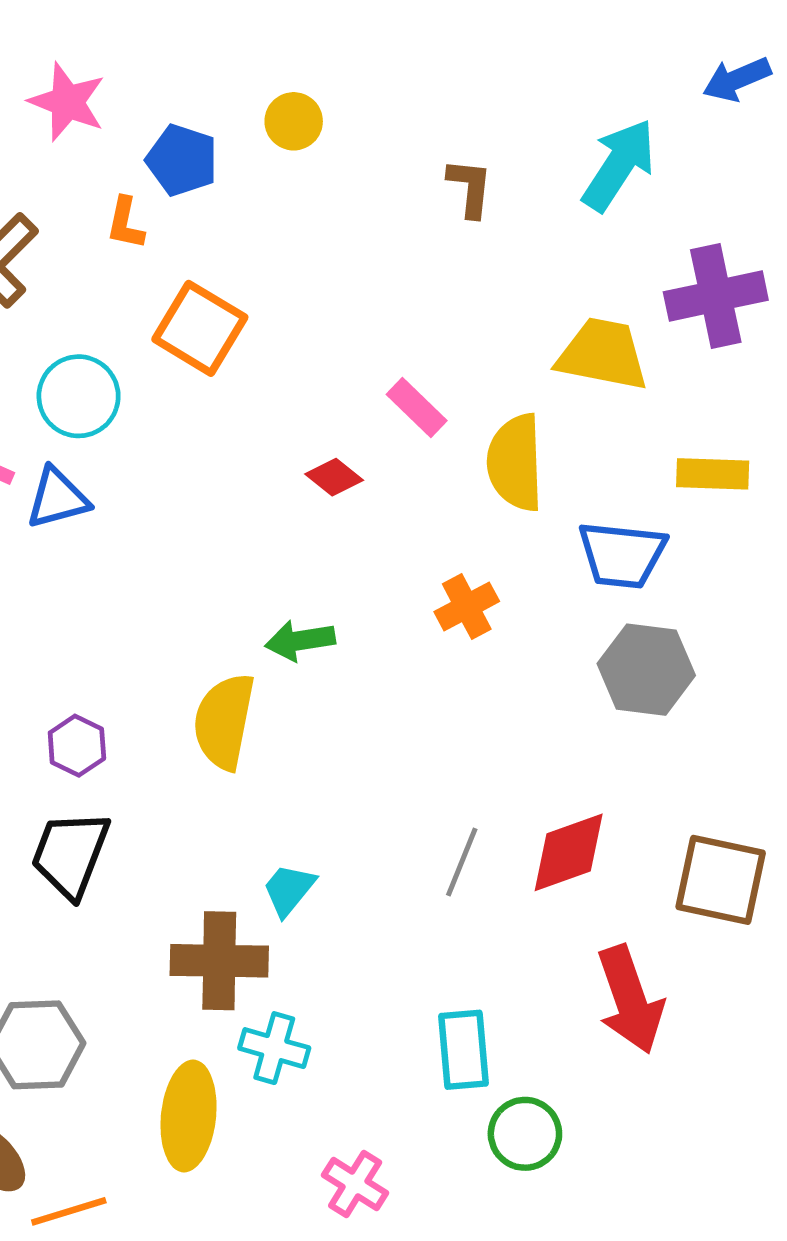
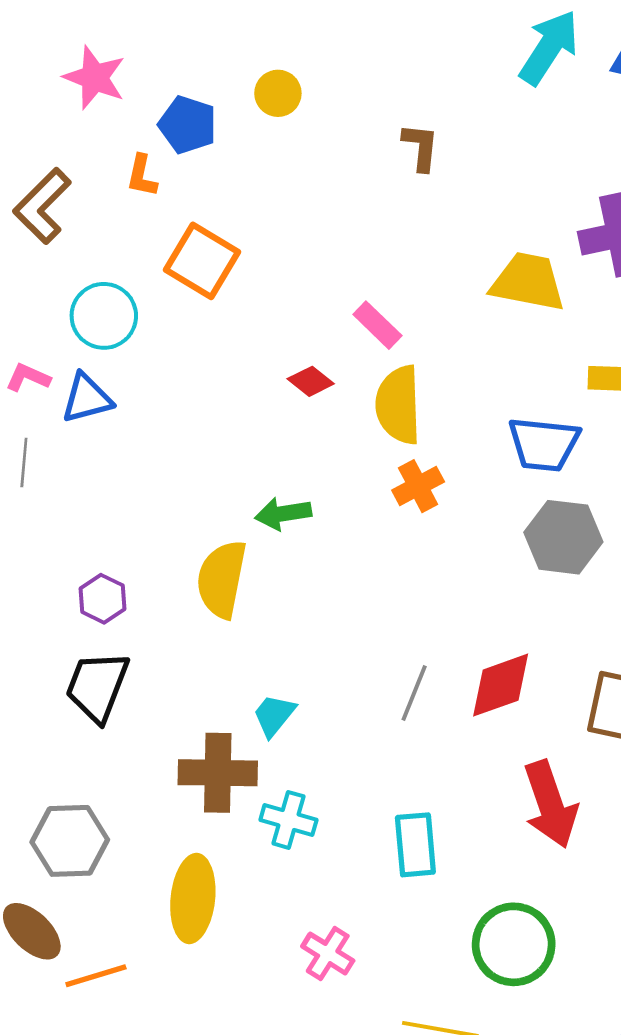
cyan arrow: (619, 165) -> (549, 47), moved
yellow semicircle: (515, 463) -> (398, 405), moved
cyan cross: (274, 1048) -> (288, 820), moved
green circle: (525, 1134) -> (514, 944), moved, size x1.4

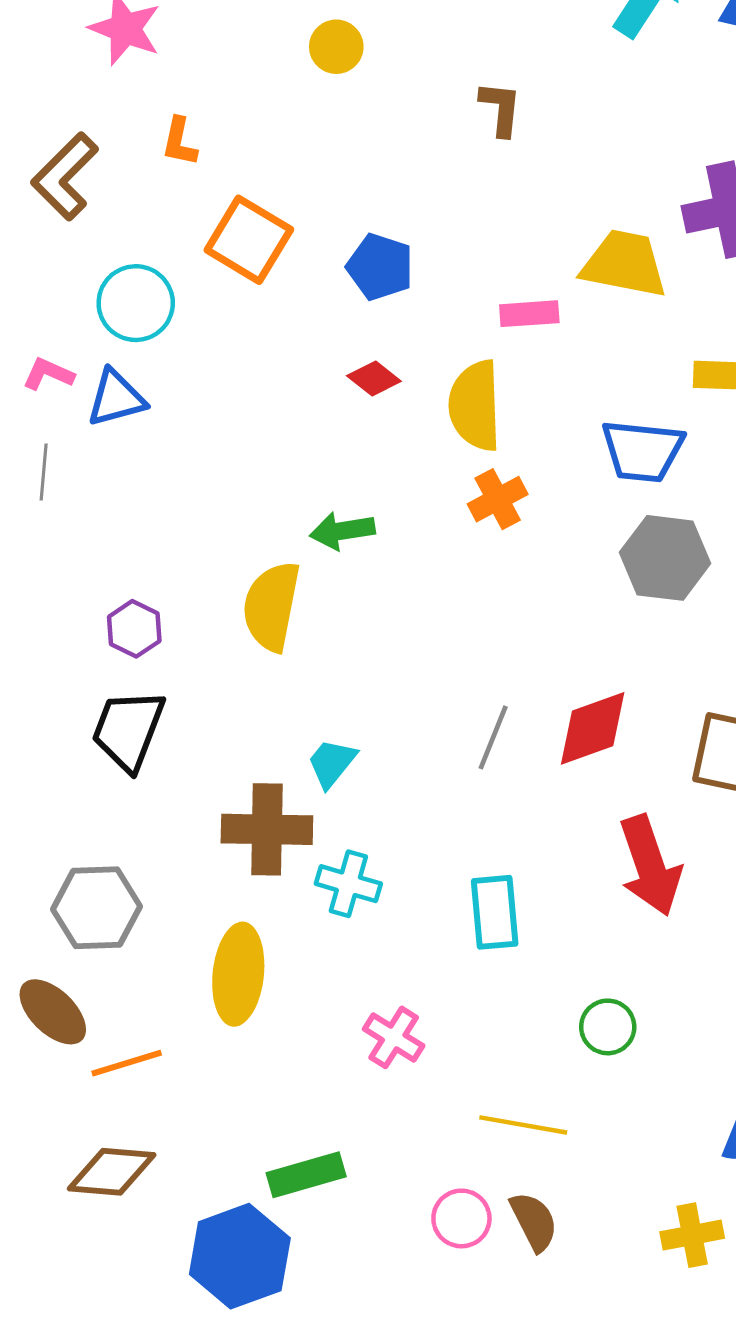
blue pentagon: (188, 125) -> (380, 267), moved
pink rectangle: (377, 325) -> (529, 314), moved, turned -48
green circle: (514, 944) -> (608, 1027), size x0.6

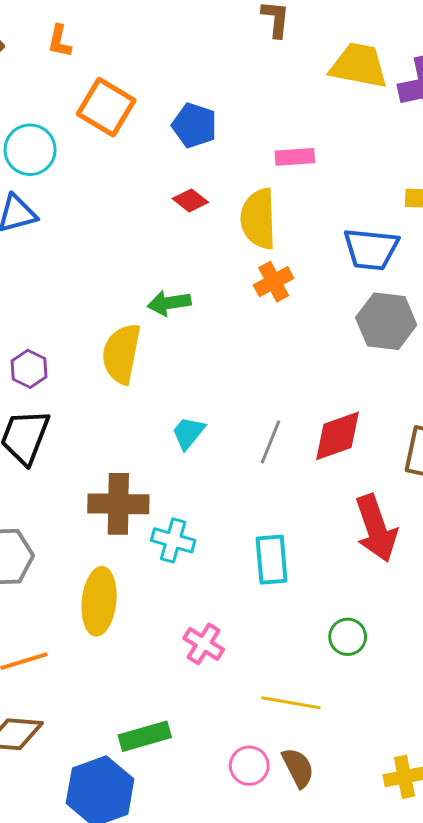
yellow trapezoid: (624, 264) -> (359, 66), moved
cyan trapezoid: (332, 763) -> (188, 433), moved

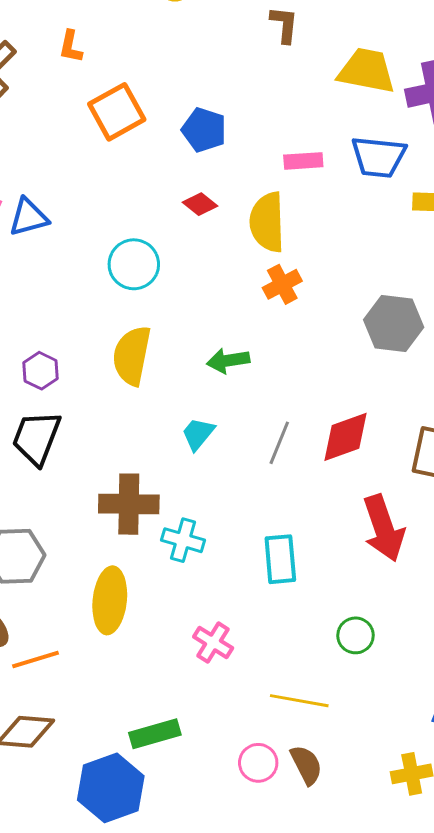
orange square: (106, 107) -> (117, 112), turned 30
cyan circle: (30, 150) -> (134, 264), moved
blue trapezoid: (371, 249) -> (379, 157), moved
green arrow: (169, 303) -> (228, 361), moved

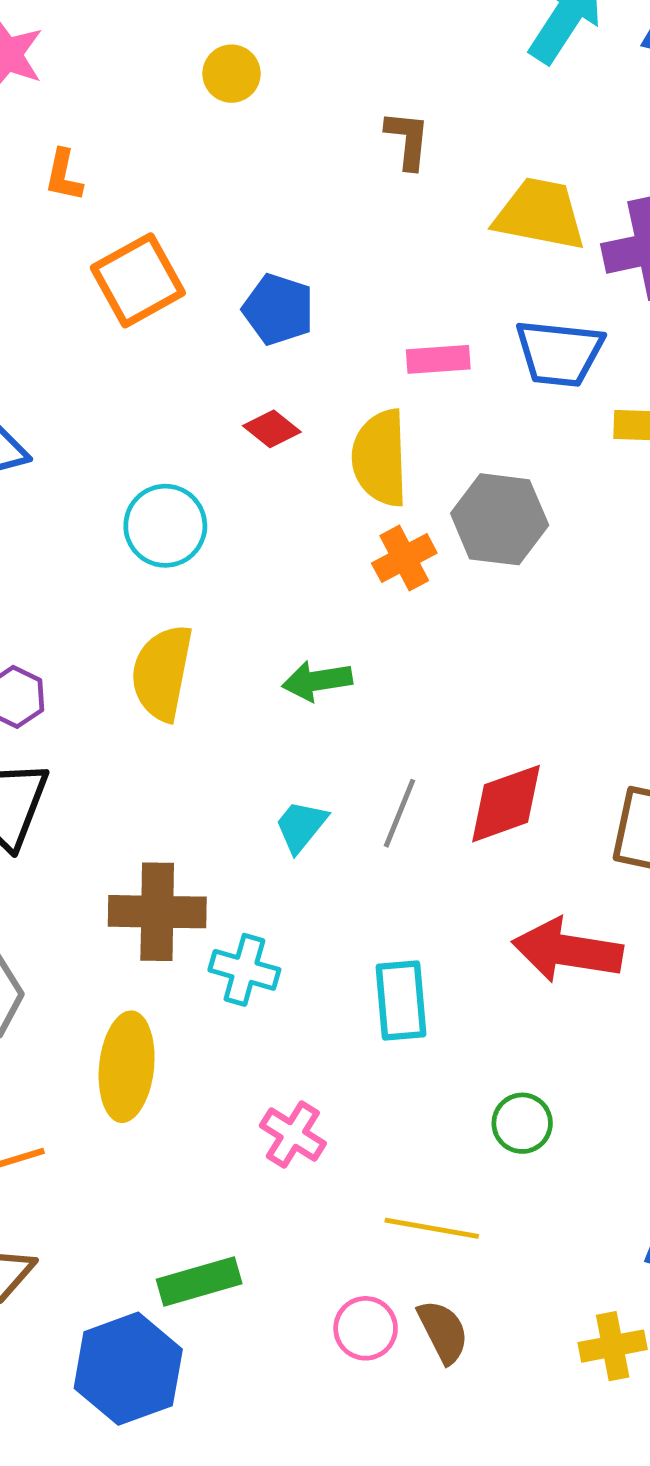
gray hexagon: (394, 323) -> (500, 519), moved
cyan trapezoid: (198, 434) -> (301, 826), moved
red arrow: (384, 528) -> (567, 950), turned 118

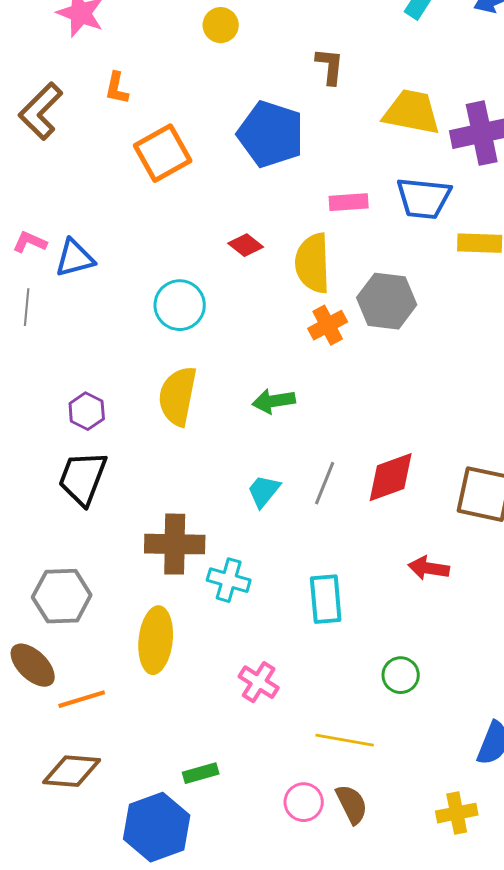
blue pentagon: (278, 309) -> (271, 134), moved, size x1.5
red arrow: (567, 950) -> (429, 568), size x0.6
green rectangle: (199, 1281) -> (201, 773), size x0.7

